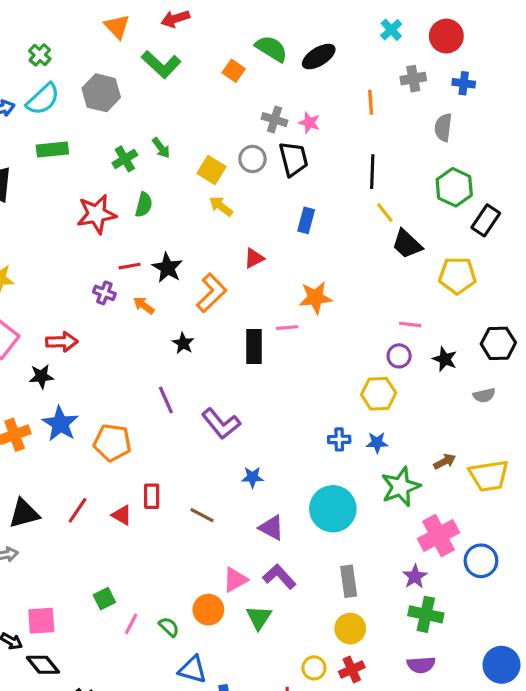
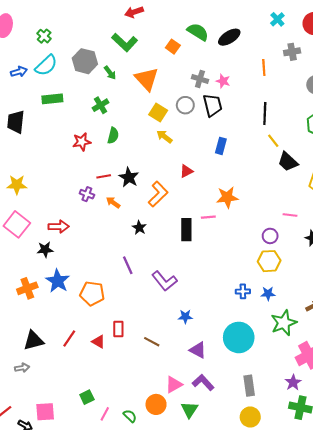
orange triangle: (117, 27) -> (147, 79), moved, size x1.4
green arrow: (161, 148) -> (110, 73), moved
red star: (97, 214) -> (82, 142), size x0.7
purple circle: (399, 356) -> (270, 236), moved

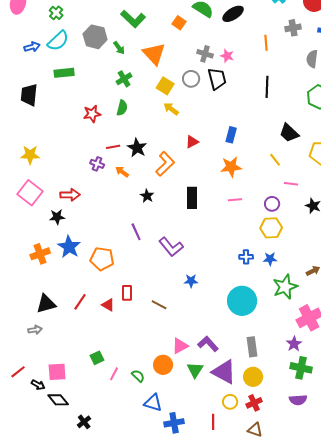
green cross: (101, 105) -> (124, 79), moved
yellow line: (273, 141) -> (275, 160), moved
blue rectangle: (221, 146) -> (231, 135), moved
pink line: (208, 217) -> (235, 200), moved
purple triangle: (198, 350) -> (224, 372), moved, size x1.5

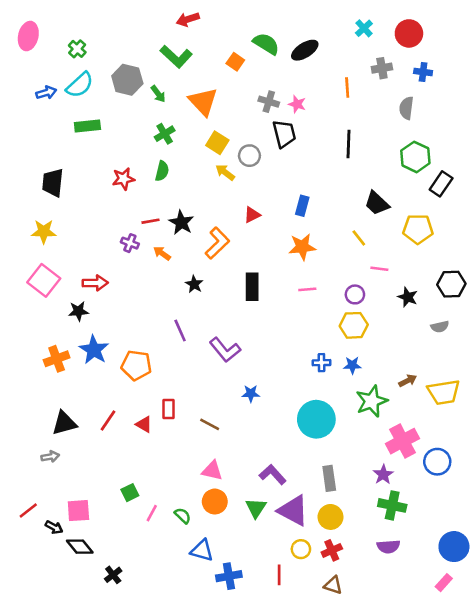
gray circle: (191, 79) -> (249, 156), moved
black trapezoid: (29, 95) -> (53, 183), moved
pink triangle: (180, 346) -> (212, 471), moved, turned 42

